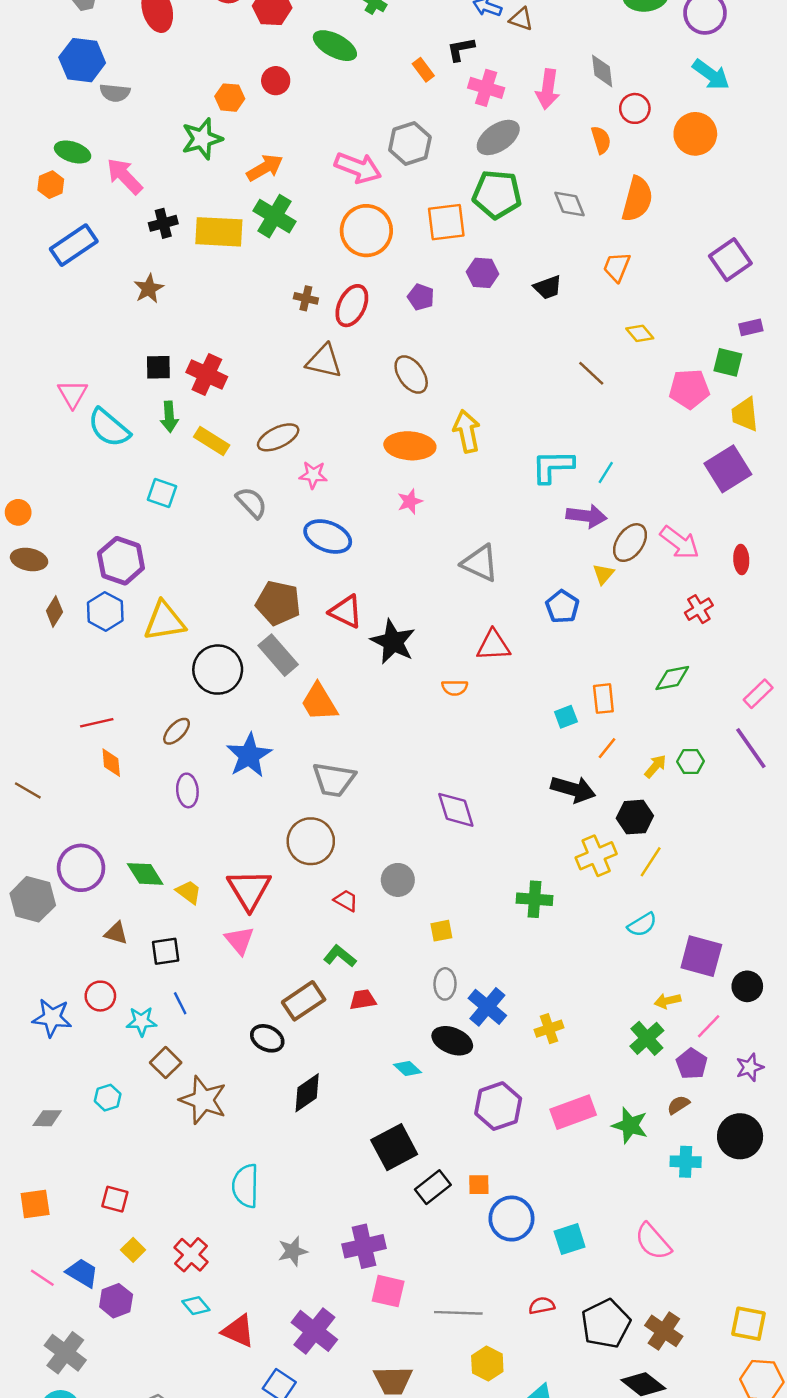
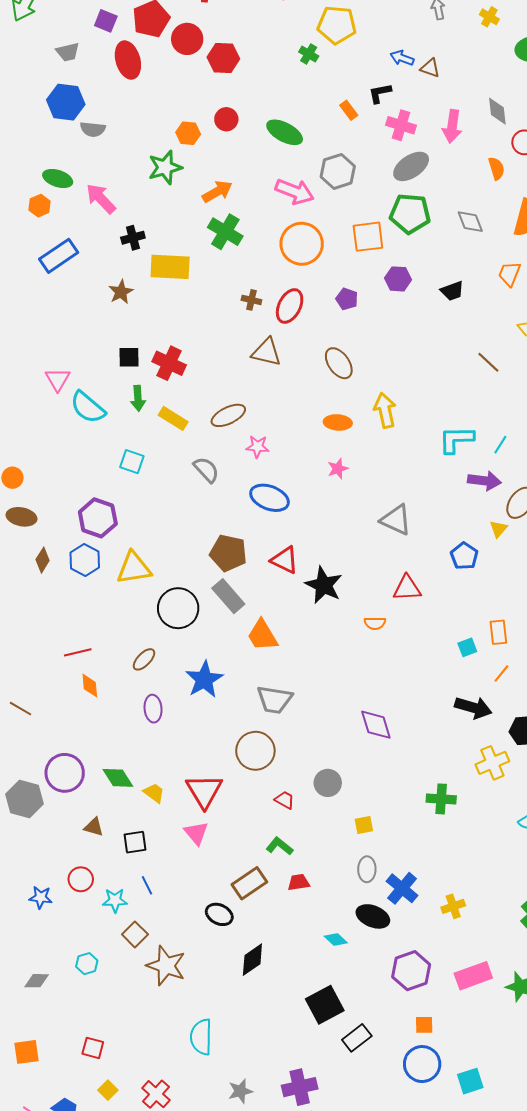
green ellipse: (335, 46) -> (285, 132), moved
yellow rectangle: (219, 232) -> (170, 267), moved
orange ellipse: (410, 446) -> (338, 422), size x0.7
blue star: (52, 1018) -> (41, 897), size x0.7
orange square: (479, 1185) -> (424, 1025), moved

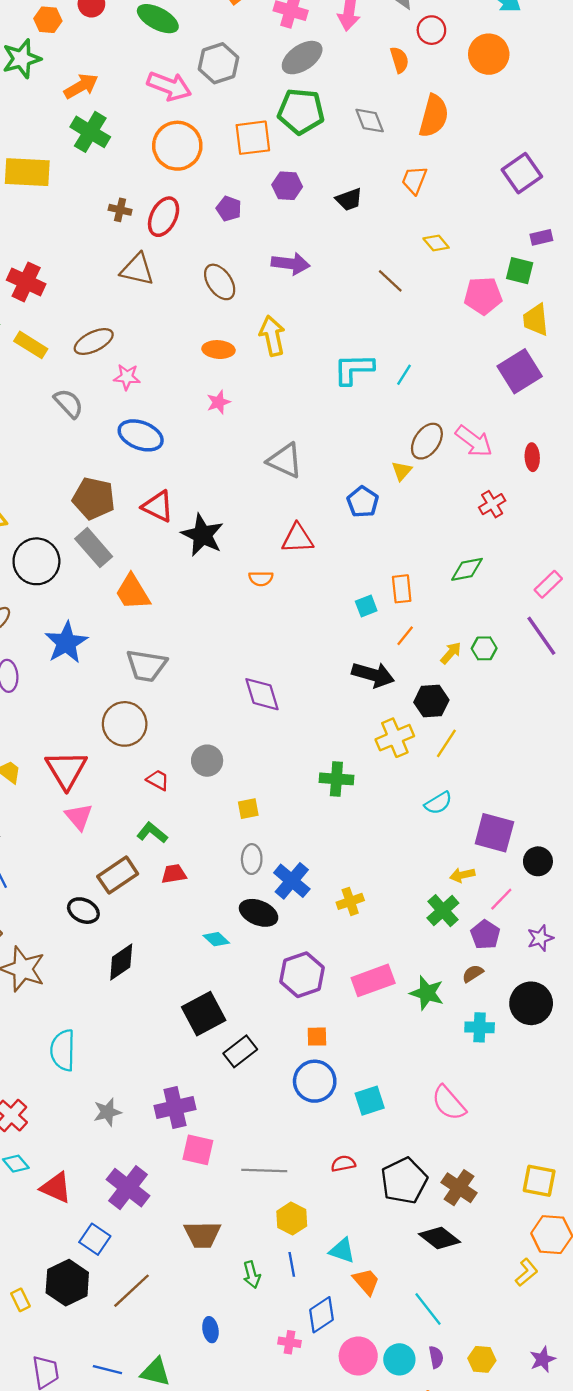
purple arrow: (484, 481) -> (291, 264), moved
pink triangle: (196, 833) -> (79, 817), moved

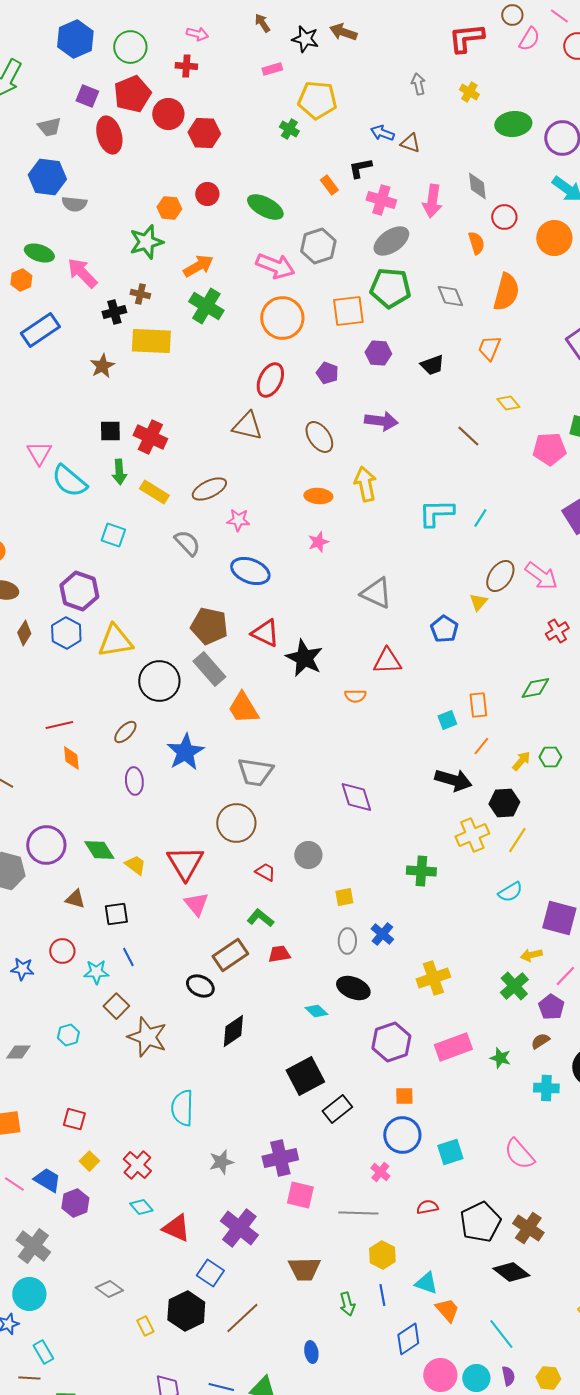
brown cross: (120, 210) -> (140, 294), moved
blue cross: (292, 881) -> (382, 934), moved, size x0.7
yellow cross: (350, 901) -> (433, 978), size x1.4
green star: (427, 993) -> (500, 1058), size x0.7
pink cross: (289, 1342) -> (380, 1172), moved, turned 30

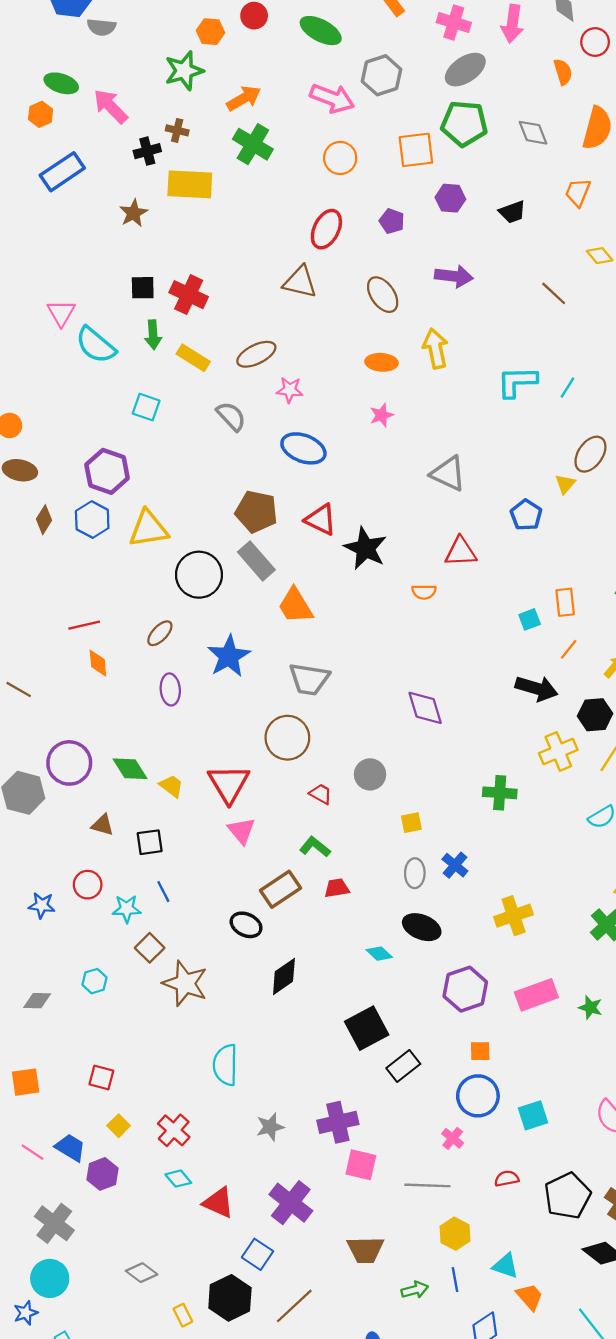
orange circle: (282, 318) -> (340, 158), size x0.7
green arrow: (347, 1304) -> (415, 1290), turned -90

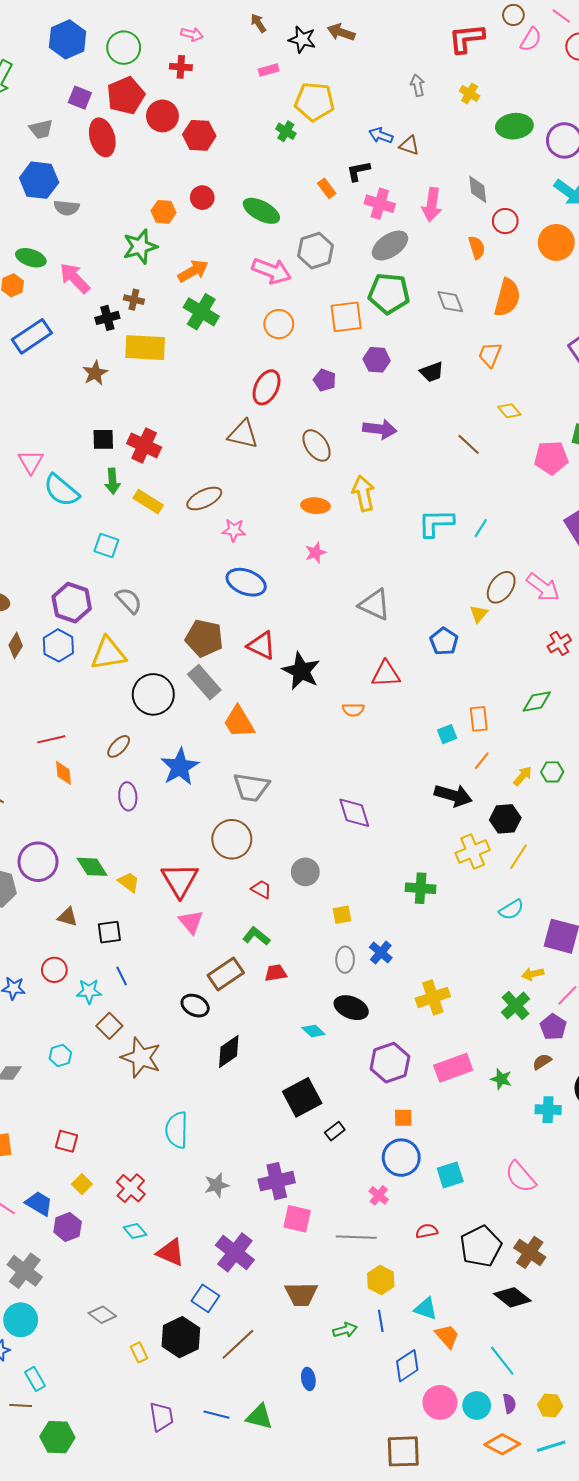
gray semicircle: (231, 416) -> (129, 601), moved
black rectangle: (403, 1066) -> (335, 1131), size x0.7

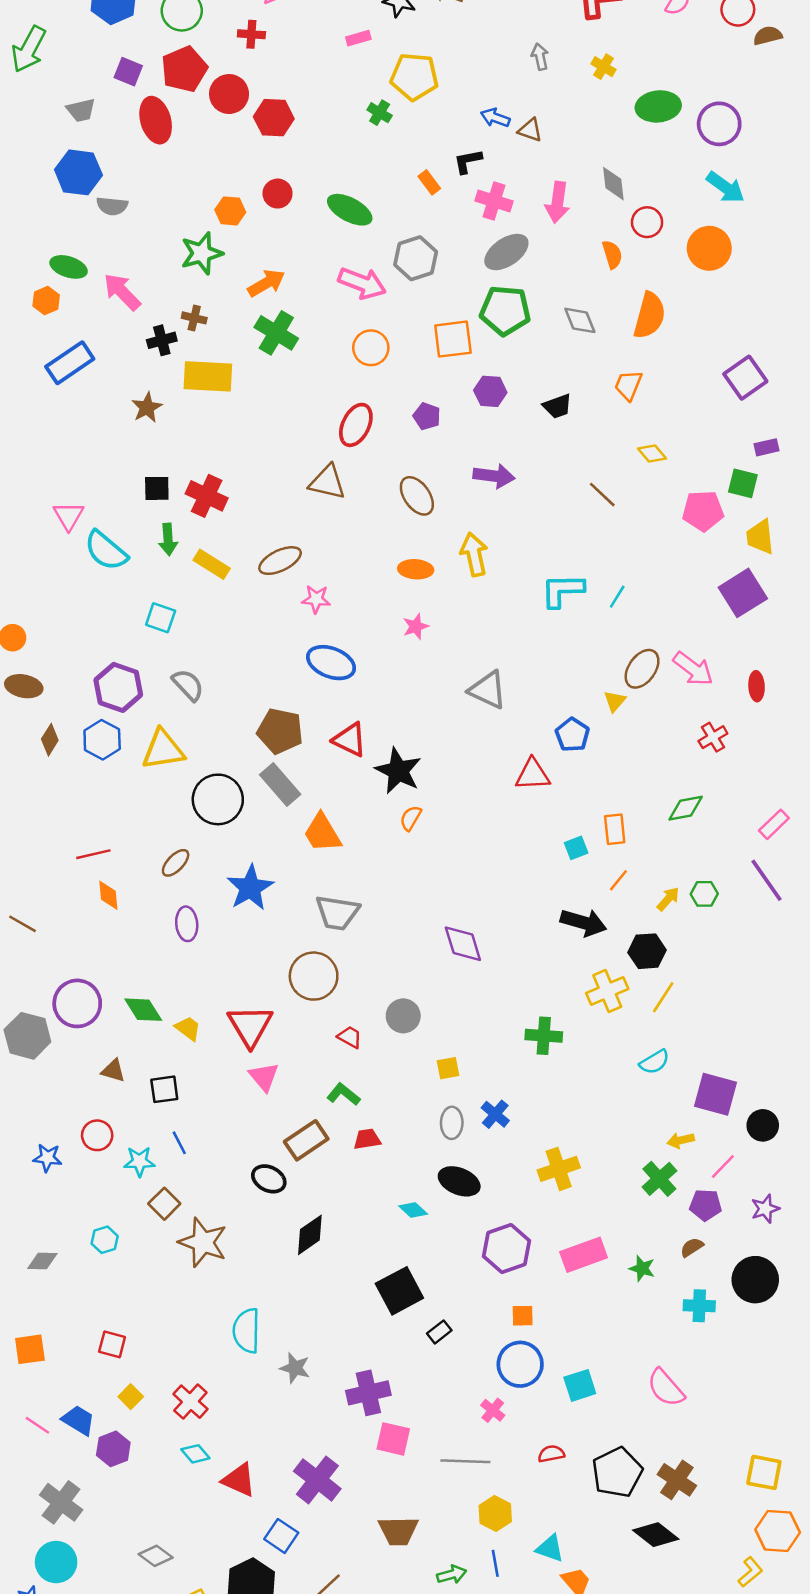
red triangle: (386, 674) -> (533, 775), moved
orange semicircle: (353, 710) -> (411, 818), moved, turned 120
purple pentagon: (553, 1027) -> (705, 1205), turned -30
gray star: (217, 1185) -> (295, 1368), moved, turned 30

